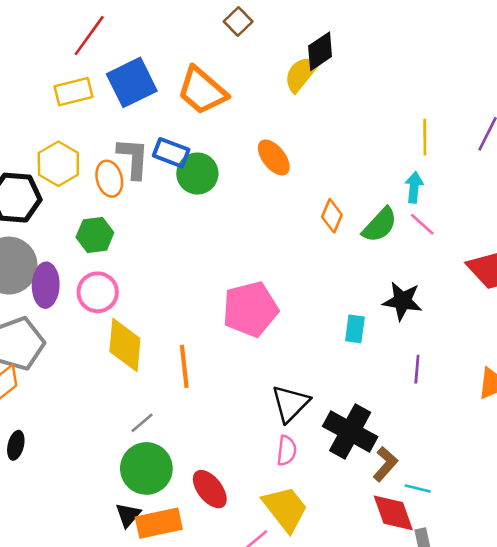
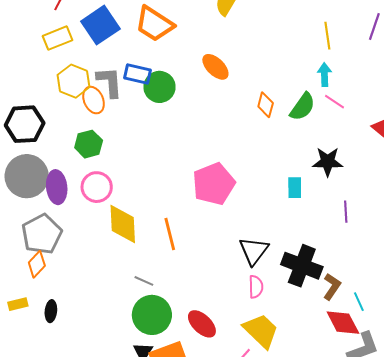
yellow hexagon: (58, 164) -> (73, 81), moved
gray line: (142, 423) -> (144, 281), turned 72
cyan line: (418, 488) -> (359, 302), turned 60

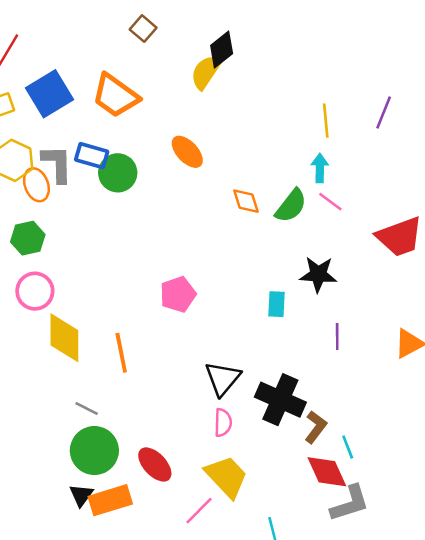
orange diamond: (266, 105) -> (246, 201), turned -35
pink pentagon: (214, 184) -> (178, 294), size x0.7

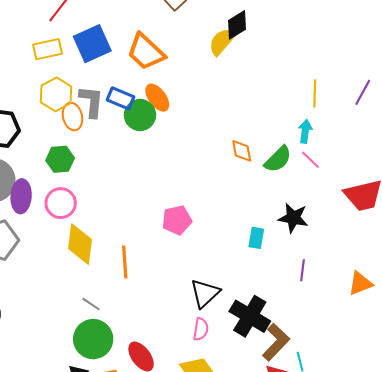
orange ellipse: (187, 152) -> (157, 98), moved
brown L-shape: (316, 427) -> (276, 342), size x1.4

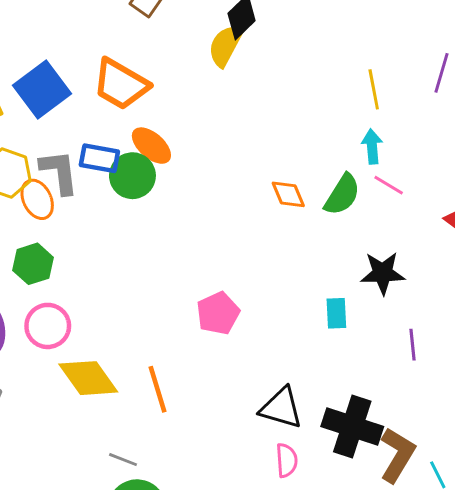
yellow diamond: (80, 244) -> (88, 378), turned -30
black triangle: (205, 293) -> (281, 408), turned -48

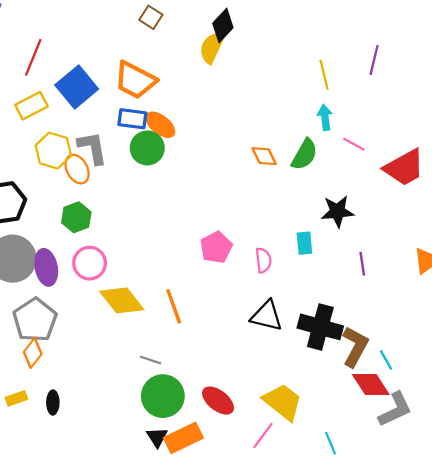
blue rectangle: (99, 158) -> (132, 119), moved
pink line: (389, 185) -> (354, 144), moved
pink semicircle: (287, 460) -> (263, 260), moved

